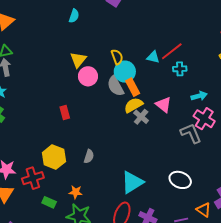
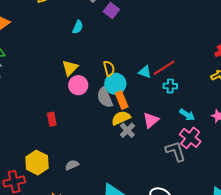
cyan semicircle: (74, 16) -> (78, 27), moved
cyan arrow: (199, 96) -> (187, 115), turned 42
pink triangle: (163, 105) -> (151, 120), turned 36
gray semicircle: (89, 156) -> (72, 165), turned -136

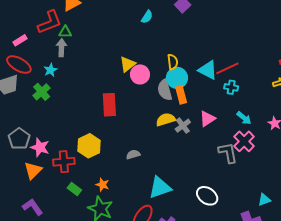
yellow triangle: (70, 68) -> (128, 64), moved
cyan triangle: (145, 72) -> (208, 70), size x1.5
yellow semicircle: (121, 118) -> (166, 120), moved
red rectangle: (52, 119) -> (109, 105), size x1.6
gray semicircle: (72, 165) -> (133, 154), moved

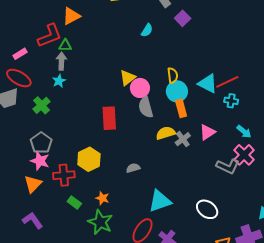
cyan star: (50, 70) -> (59, 81), moved
gray semicircle: (165, 90) -> (146, 107), moved
gray pentagon: (19, 139) -> (41, 143), moved
gray L-shape: (228, 153) -> (228, 166), turned 125

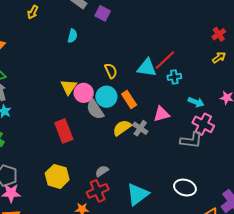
cyan circle: (177, 91) -> (106, 97), moved
pink triangle: (207, 132) -> (161, 114), turned 36
red cross: (64, 175) -> (98, 191), moved

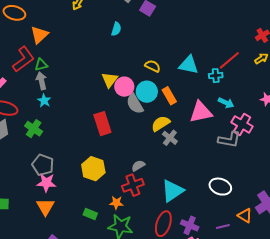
red line: (165, 60) -> (229, 60), moved
yellow semicircle: (111, 71) -> (153, 66), turned -42
cyan arrow: (196, 102) -> (226, 103), moved
pink triangle: (161, 114) -> (201, 112), size x1.4
gray cross: (140, 128) -> (170, 138), moved

